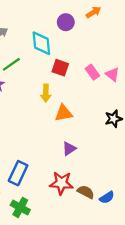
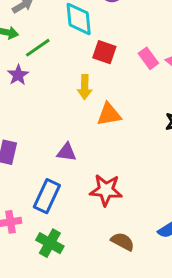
purple triangle: (69, 149) -> (67, 152), moved, turned 40
red star: (61, 183) -> (106, 190), moved
brown semicircle: (86, 192) -> (123, 242), moved

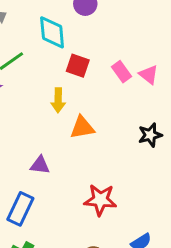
red star: (106, 190) -> (100, 200), moved

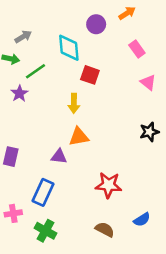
pink rectangle: (121, 72) -> (137, 49), moved
orange triangle: (82, 127) -> (79, 137), moved

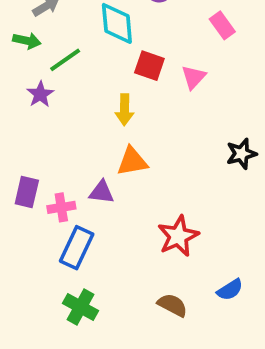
pink triangle: (148, 82) -> (194, 77), moved, turned 35
red star: (108, 185) -> (178, 236), turned -30
pink cross: (13, 213) -> (61, 207), moved

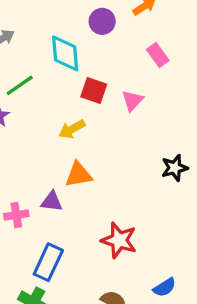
yellow arrow: (125, 110) -> (72, 129), turned 60
red star: (178, 236) -> (119, 240), turned -30
blue rectangle: (77, 248) -> (48, 262), moved

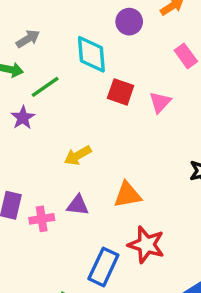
yellow arrow: (72, 129) -> (78, 155), moved
orange triangle: (79, 175) -> (127, 195), moved
blue rectangle: (48, 262) -> (103, 267), moved

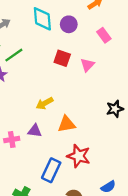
purple circle: (129, 22) -> (69, 24), moved
cyan diamond: (91, 54) -> (42, 19), moved
yellow arrow: (78, 155) -> (45, 103), moved

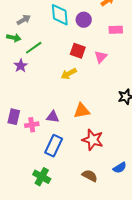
pink rectangle: (104, 35) -> (116, 30), turned -56
yellow arrow: (45, 103) -> (69, 74), moved
blue rectangle: (51, 170) -> (54, 146), moved

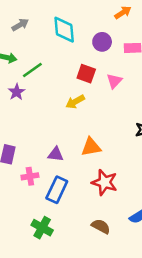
gray arrow: (24, 20) -> (20, 25), moved
purple circle: (84, 20) -> (102, 42), moved
pink cross: (32, 125) -> (30, 176), moved

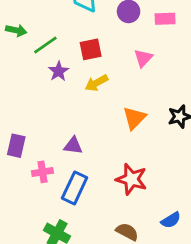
red square: (86, 74) -> (91, 49), moved, turned -30
purple star: (16, 92) -> (59, 71), moved
orange triangle: (91, 147) -> (134, 118), moved, turned -35

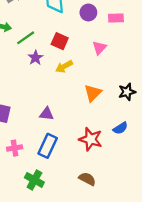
red square: (91, 49) -> (60, 41), turned 35
pink cross: (42, 172) -> (15, 148), moved
blue semicircle: (171, 220) -> (120, 128), moved

